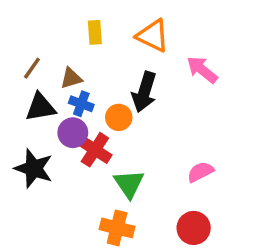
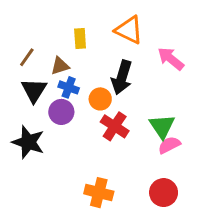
yellow rectangle: (95, 32) -> (80, 39), moved
black triangle: (40, 107) -> (34, 90), turned -48
red cross: (95, 150) -> (115, 126), moved
green triangle: (129, 184) -> (162, 126), moved

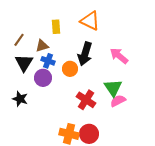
pink arrow: (171, 59) -> (119, 56), moved
red cross: (115, 126) -> (86, 100), moved
black star: (28, 142) -> (20, 99), size x0.7
red circle: (164, 193) -> (89, 134), moved

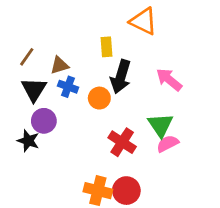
orange triangle: (90, 21) -> (143, 21), moved
yellow rectangle: (56, 27) -> (106, 47), moved
purple circle: (43, 78) -> (44, 121), moved

